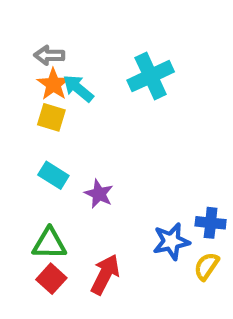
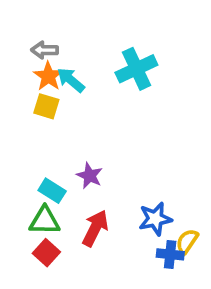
cyan rectangle: (53, 175) -> (52, 191), moved
blue cross: (211, 223) -> (170, 254), moved
red arrow: (105, 275) -> (95, 228), moved

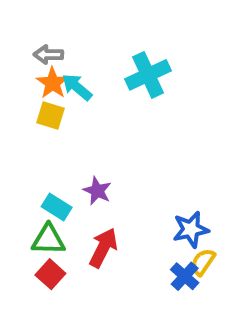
blue star: (155, 219) -> (191, 229), moved
blue cross: (170, 254) -> (185, 276), turned 36

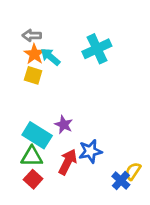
cyan rectangle: (57, 207) -> (37, 135), size x1.5
blue star: (191, 229) -> (90, 151), moved

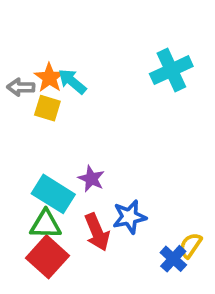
gray arrow: (32, 35) -> (21, 87), moved
cyan cross: (97, 49) -> (171, 70), moved
red arrow: (68, 162) -> (97, 232), turned 130
red square: (33, 179) -> (47, 257), size x1.5

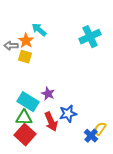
cyan arrow: (72, 81) -> (39, 30), moved

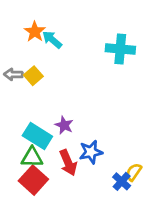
cyan cross: (90, 37) -> (120, 49), turned 30
orange star: (26, 41) -> (35, 32), moved
gray arrow: (11, 46) -> (13, 74), moved
yellow square: (25, 57) -> (33, 76), turned 32

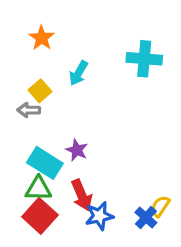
cyan arrow: (52, 40) -> (78, 73), moved, turned -100
gray arrow: (13, 74) -> (29, 110), moved
blue star: (91, 152) -> (99, 216), moved

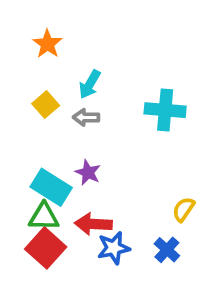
cyan cross: (144, 59) -> (165, 110), moved
gray arrow: (29, 110) -> (86, 117), moved
red arrow: (82, 195) -> (93, 224), turned 116
yellow semicircle: (160, 206) -> (183, 209), moved

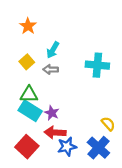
purple star: (88, 173) -> (52, 113), moved
yellow semicircle: (183, 209) -> (108, 124), turned 104
green triangle: (44, 217) -> (29, 94), moved
blue cross: (167, 250) -> (98, 148), size x1.5

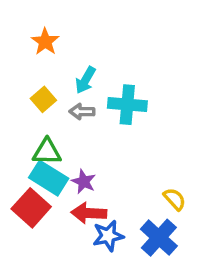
cyan cross: (97, 65) -> (127, 105), moved
red square: (27, 147) -> (31, 208), moved

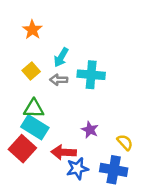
purple star: (84, 182) -> (90, 130), moved
blue cross: (159, 238) -> (114, 170), turned -32

